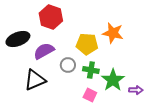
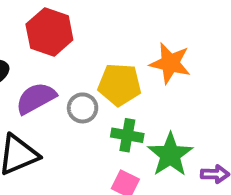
gray circle: (68, 65) -> (83, 108), moved

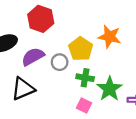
yellow pentagon: (120, 85) -> (81, 49), turned 30

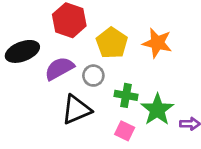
yellow pentagon: (81, 49) -> (112, 43), moved
black triangle: (23, 89) -> (76, 110), moved

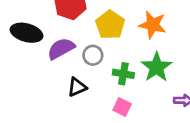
black ellipse: (22, 51) -> (27, 33), turned 36
black triangle: (76, 110) -> (77, 87), size x0.7
green star: (157, 110) -> (157, 67), moved

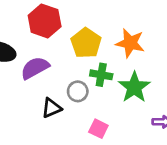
gray circle: (93, 55) -> (78, 91), moved
green cross: (123, 74) -> (101, 75), moved

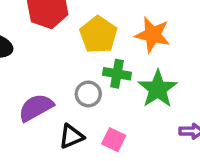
purple semicircle: (35, 68) -> (36, 108), moved
black triangle: (51, 108) -> (71, 136), moved

